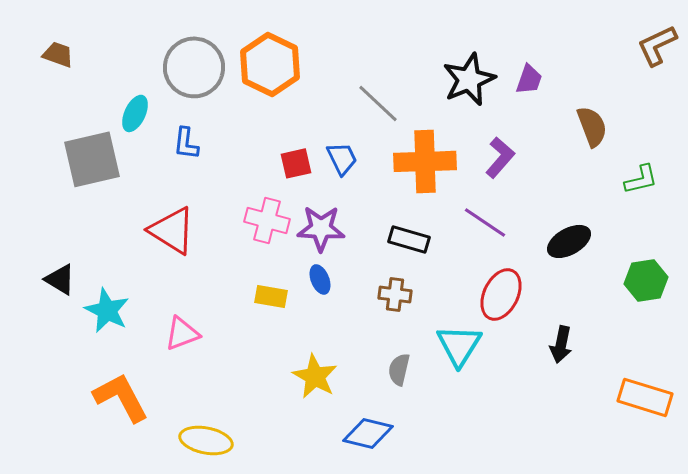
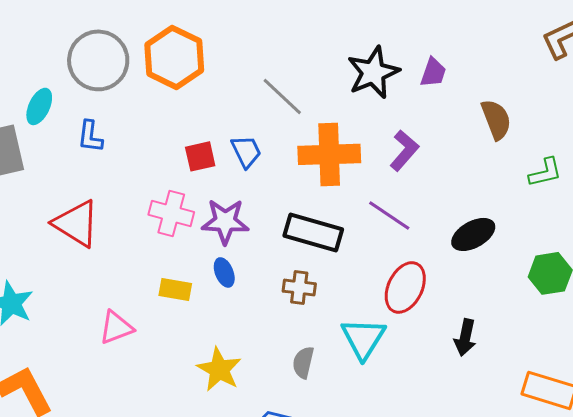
black rectangle: (409, 239) -> (313, 232), size x1.4
pink triangle: (182, 333) -> (116, 327), moved

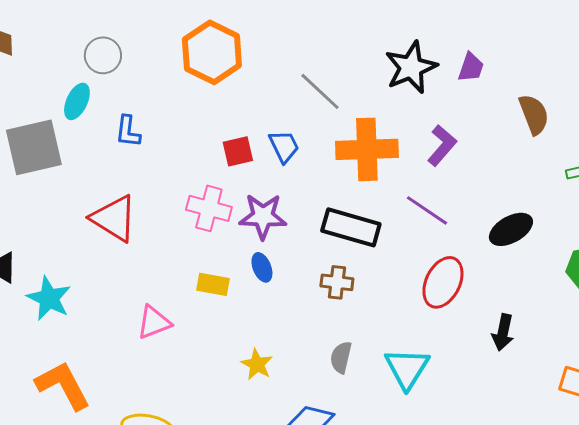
gray circle: (98, 60) -> (103, 55), moved, size x0.6
cyan triangle: (363, 338) -> (407, 368), moved
yellow star: (219, 369) -> (257, 364), size x0.7

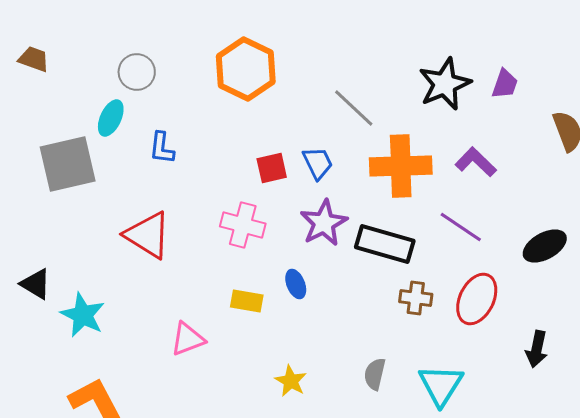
purple L-shape: (442, 145) -> (476, 162), turned -87
purple star: (263, 216) -> (324, 223), moved, turned -30
brown cross: (337, 282) -> (416, 298), moved

